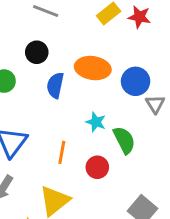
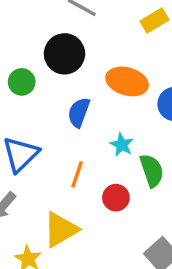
black circle: (37, 52) -> (64, 54), size x1.5
blue semicircle: (55, 85) -> (79, 112), moved

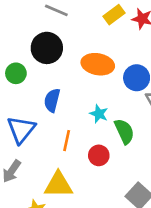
blue semicircle: (79, 112) -> (52, 100), moved
yellow triangle: (61, 230) -> (58, 185), turned 36

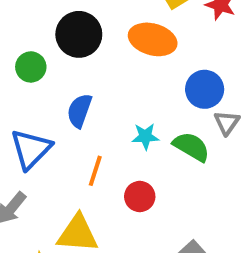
orange ellipse: (98, 64) -> (153, 39), moved
cyan star: (99, 114) -> (145, 136), turned -30
green semicircle: (124, 131) -> (191, 147), moved, turned -40

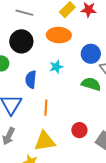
cyan star: (145, 136) -> (56, 67), moved
red circle: (140, 197) -> (79, 130), moved

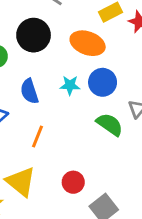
blue circle: (91, 54) -> (103, 82), moved
blue semicircle: (31, 79) -> (29, 91), turned -42
yellow triangle: (45, 141) -> (21, 182), turned 30

